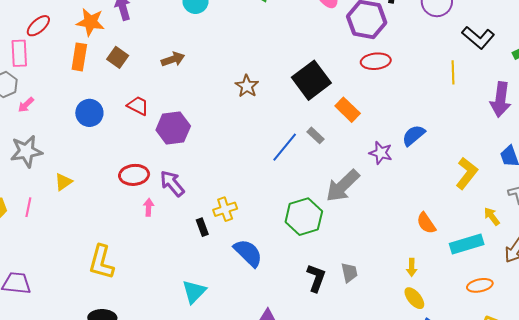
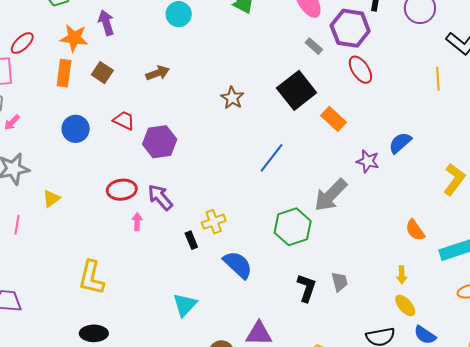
red ellipse: (376, 61) -> (360, 70), turned 64
gray rectangle: (316, 135) -> (314, 46), moved

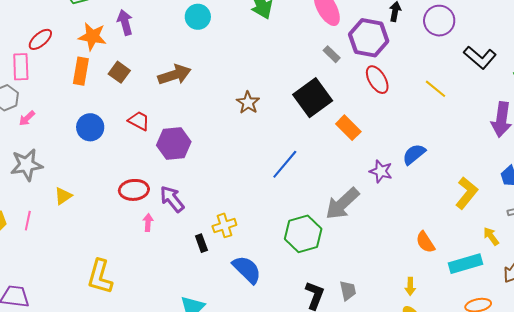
brown arrow: (158, 73) -> (174, 75), size x1.4
yellow line: (438, 79) -> (435, 89), moved, turned -50

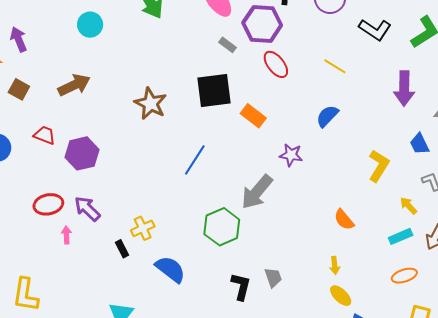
black square: (313, 98) -> (214, 91), turned 36
brown star: (248, 103) -> (151, 104), size x1.4
blue semicircle: (414, 154) -> (327, 116), moved
cyan rectangle: (465, 264) -> (401, 236), moved, size x0.7

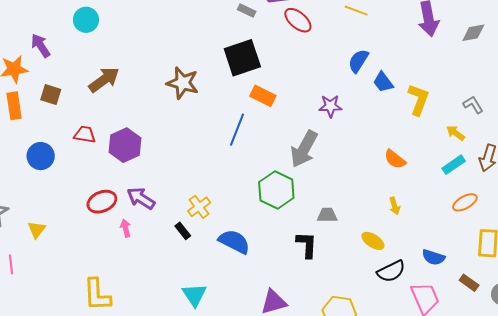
cyan circle: (90, 25) -> (86, 20), moved
orange rectangle: (253, 116) -> (263, 96), moved
blue trapezoid: (419, 144) -> (383, 82), moved
gray trapezoid: (273, 277) -> (327, 215), moved, turned -60
yellow ellipse: (341, 296) -> (373, 241), moved

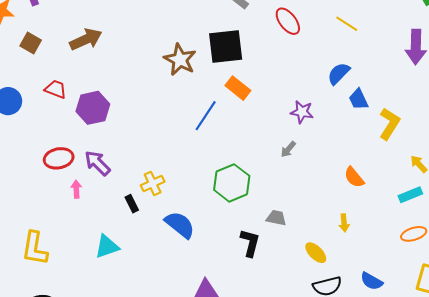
brown star: (183, 83) -> (180, 60), moved
gray arrow: (304, 149) -> (288, 149), moved, size x0.5
cyan triangle: (194, 295) -> (107, 247), moved, turned 32

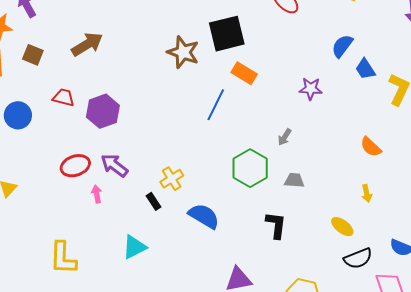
gray arrow: (288, 149) -> (285, 137), moved
gray trapezoid: (276, 218) -> (294, 180), moved

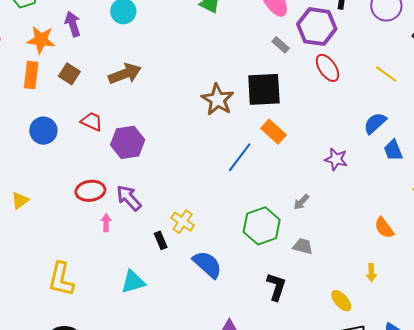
yellow cross: (172, 179) -> (183, 222), turned -35

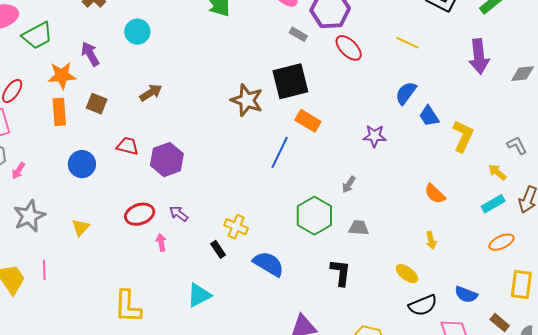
brown arrow: (125, 74) -> (151, 93), size x0.7
purple arrow: (129, 198) -> (179, 214), size x0.7
yellow triangle: (20, 200) -> (81, 227), moved

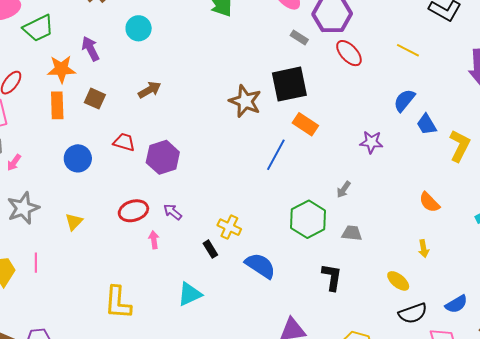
blue semicircle: (466, 294) -> (456, 304), turned -55

